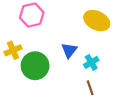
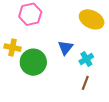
yellow cross: (13, 50) -> (12, 48), turned 35
brown line: (90, 88) -> (85, 83), turned 40

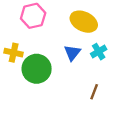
yellow ellipse: (92, 19) -> (84, 22), moved
cyan cross: (86, 59) -> (99, 52), moved

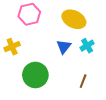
yellow cross: (14, 53) -> (12, 47), turned -35
green circle: (37, 69) -> (35, 75), moved

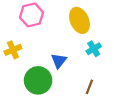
yellow ellipse: (74, 19) -> (79, 20), turned 40
blue triangle: (64, 47) -> (59, 61), moved

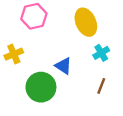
blue triangle: (59, 61) -> (63, 66), turned -35
brown line: (89, 87) -> (101, 86), moved

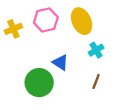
pink hexagon: (34, 16) -> (46, 20), moved
yellow cross: (14, 54) -> (13, 29), moved

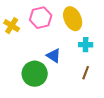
yellow cross: (13, 29) -> (12, 26), turned -35
cyan cross: (96, 50) -> (86, 45), turned 32

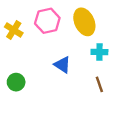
brown line: (86, 73) -> (99, 84), turned -40
green circle: (35, 74) -> (16, 82), moved, size x0.6

